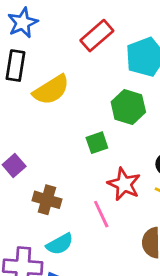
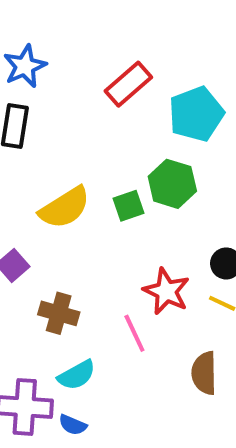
yellow semicircle: (51, 90) -> (65, 208), moved
green square: (97, 143) -> (128, 206), moved

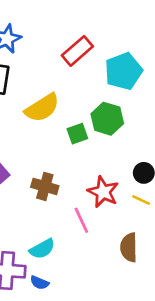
yellow semicircle: (65, 208) -> (42, 108), moved
brown cross: (59, 313) -> (45, 186), moved

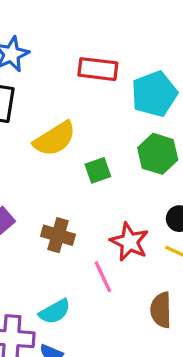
red rectangle: (77, 51) -> (98, 69), turned 48
green hexagon: (107, 119) -> (158, 154), moved

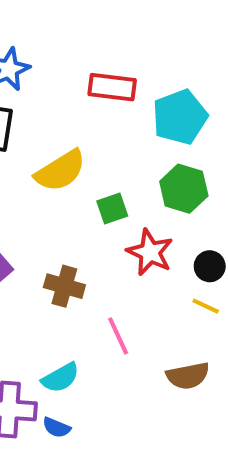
red star: (129, 242) -> (150, 252), moved
brown semicircle: (161, 310) -> (188, 376), turned -100

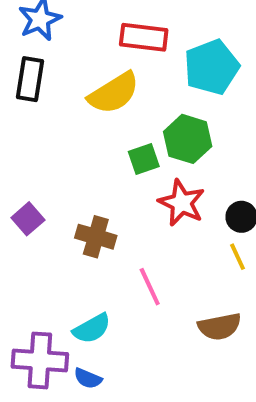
yellow semicircle: (60, 171) -> (114, 93), moved
green hexagon: (184, 189) -> (188, 139), moved
yellow line: (206, 306) -> (237, 257), turned 40

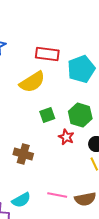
green hexagon: (188, 139) -> (80, 115), moved
red star: (182, 203) -> (66, 137), size x0.7
pink line: (150, 287) -> (57, 195), moved, turned -54

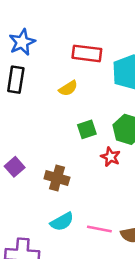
yellow semicircle: (32, 82) -> (68, 88), size x0.6
cyan semicircle: (21, 200) -> (62, 222), moved

